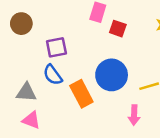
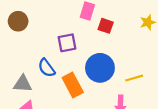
purple square: (56, 47) -> (67, 43), moved

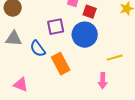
blue circle: (100, 68) -> (85, 35), moved
gray triangle: (23, 84) -> (14, 39), moved

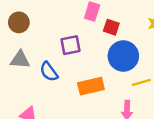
blue circle: (85, 35) -> (123, 56), moved
orange rectangle: (61, 64) -> (91, 86), moved, turned -75

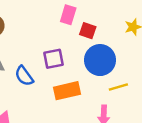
purple square: (70, 45) -> (53, 59), moved

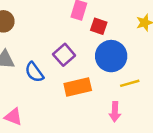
purple square: (53, 59) -> (64, 55), turned -30

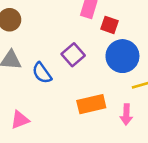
orange rectangle: (78, 87) -> (91, 104), moved
pink triangle: (13, 117) -> (20, 120), turned -42

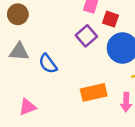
purple square: (73, 55) -> (86, 36), moved

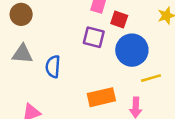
purple square: (86, 36) -> (94, 37), turned -35
blue semicircle: (48, 64) -> (53, 67), turned 40

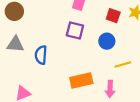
red square: (119, 19) -> (113, 16), moved
blue circle: (132, 50) -> (107, 41), size x0.6

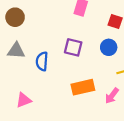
purple square: (75, 31) -> (73, 47), moved
pink arrow: (110, 89) -> (112, 96), turned 35

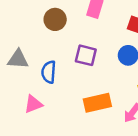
brown circle: (15, 17) -> (55, 19), moved
pink triangle: (24, 100) -> (33, 104), moved

